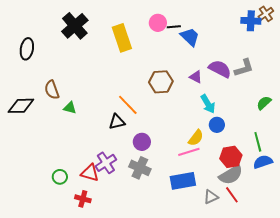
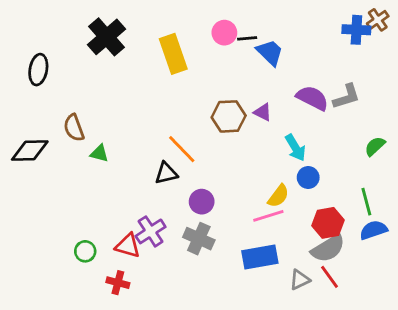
purple triangle: (196, 77) -> (263, 112), moved

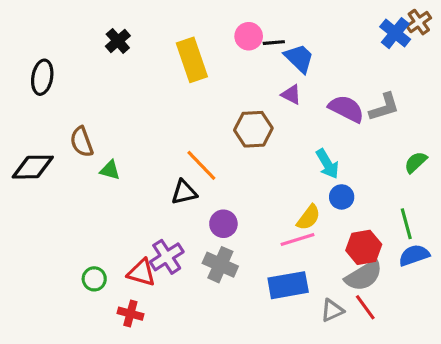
blue cross: (356, 30) -> (395, 33), turned 36
black cross: (107, 37) -> (118, 41), size x0.6
purple triangle: (263, 112) -> (291, 95), moved

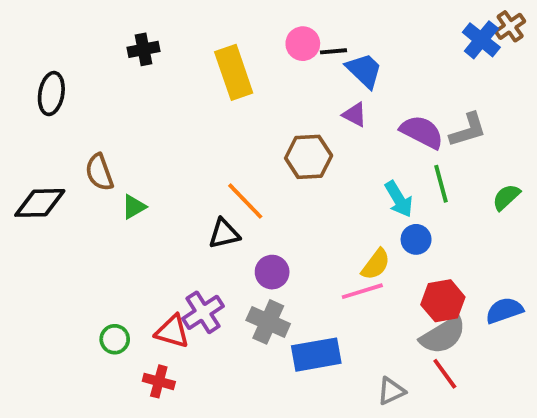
black cross: (118, 41) -> (143, 49), turned 30
green triangle: (110, 170) -> (134, 207), turned -45
green line: (406, 224) -> (441, 184), moved
blue rectangle: (288, 285) -> (316, 355), moved
gray triangle: (332, 310) -> (391, 391), moved

